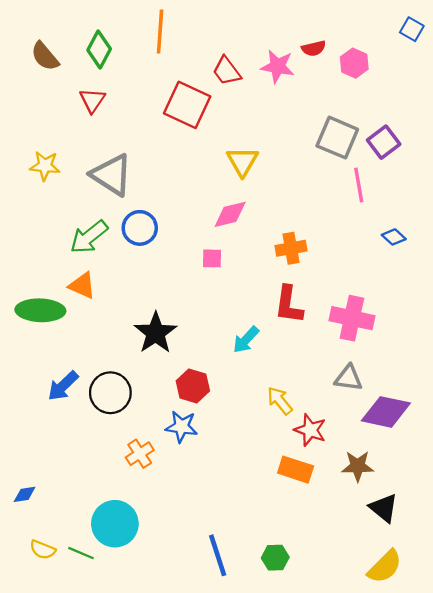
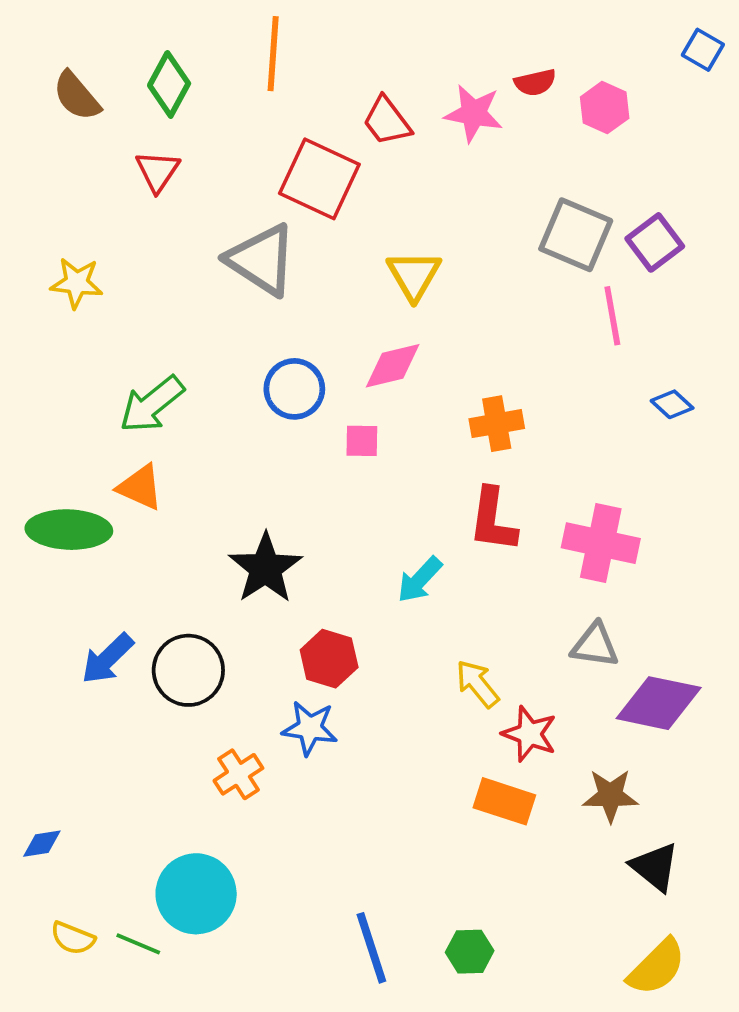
gray triangle: (112, 175) -> (262, 260), moved
blue circle: (140, 228) -> (294, 389), moved

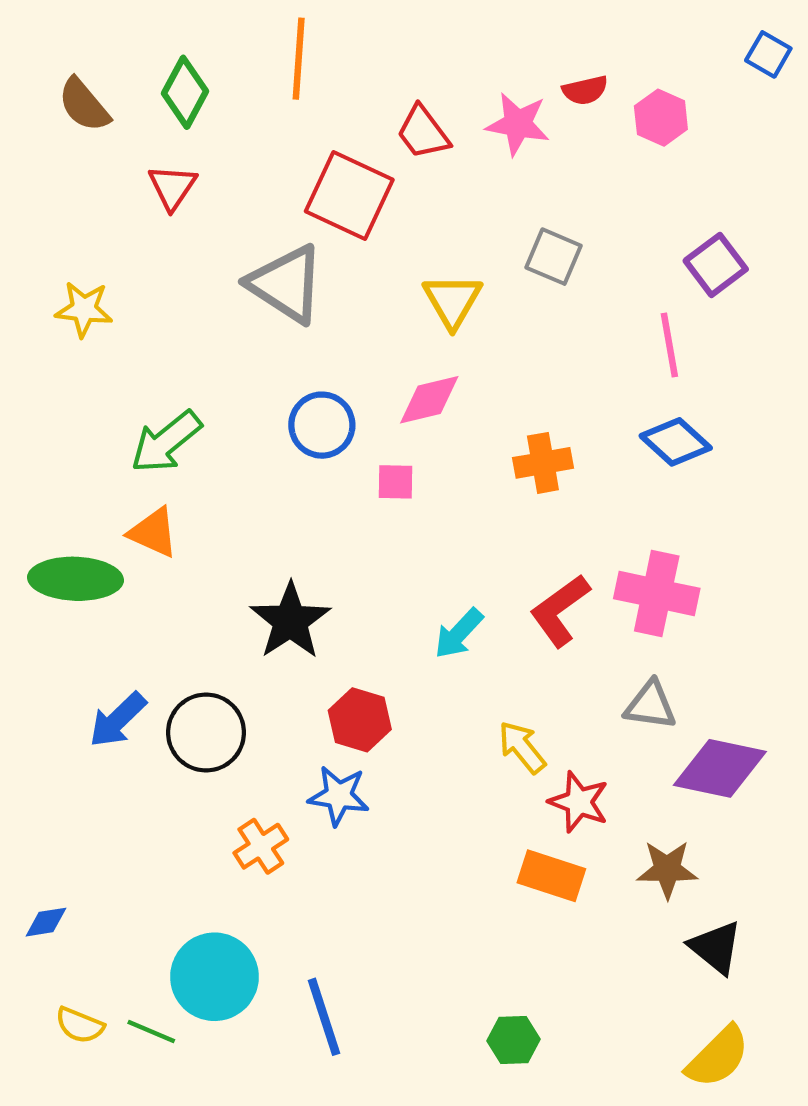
gray square: (576, 235) -> (554, 257), moved, size x0.7
blue diamond: (672, 404) -> (676, 442), moved, size x1.5
red L-shape: (493, 520) -> (560, 610), moved, turned 46
blue line: (371, 948) -> (324, 1017), moved

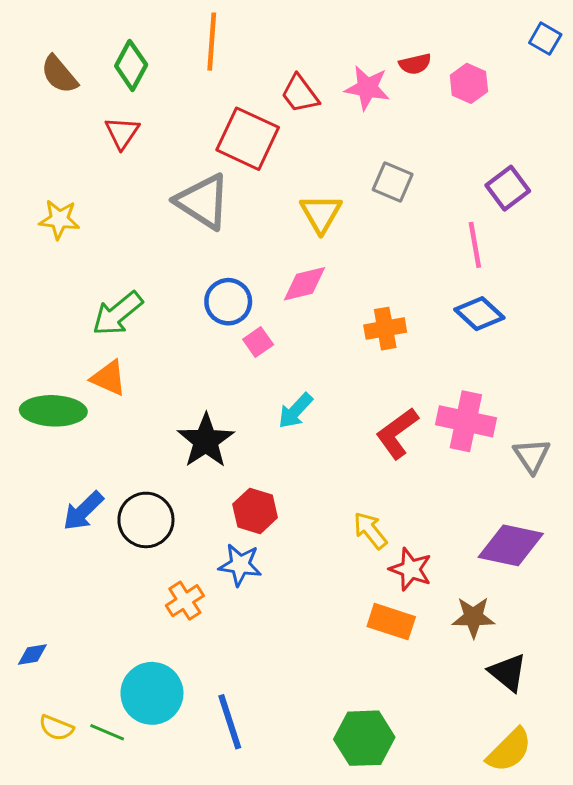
pink square: (396, 482) -> (258, 342), moved, turned -36
cyan arrow: (459, 634) -> (295, 411), moved
gray triangle: (650, 705) -> (532, 456), moved, turned 48
green hexagon: (514, 1040) -> (364, 738), size x1.6

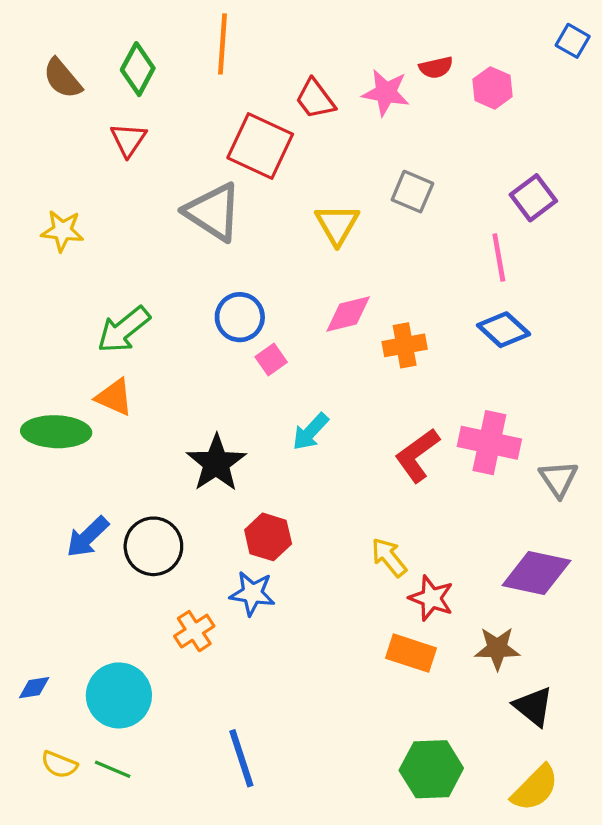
pink diamond: (304, 284) -> (348, 314), moved
cyan circle: (152, 693) -> (119, 695), moved
green hexagon: (364, 738) -> (431, 769), moved

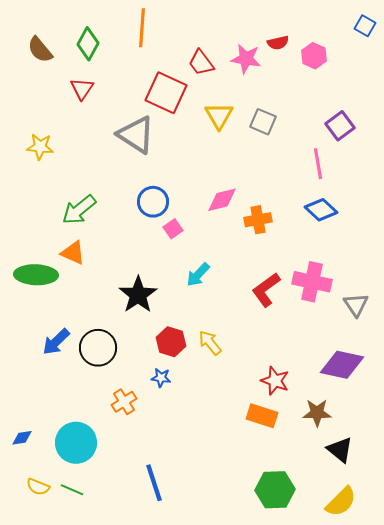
yellow triangle: (337, 224) -> (219, 116), moved
yellow arrow: (389, 557) -> (210, 343), moved
blue star: (252, 593) -> (161, 378), size x0.7

